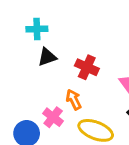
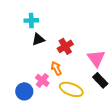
red cross: (87, 67) -> (65, 46), turned 35

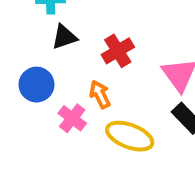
blue circle: (24, 91) -> (37, 85), moved

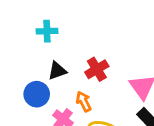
black triangle: (64, 37) -> (57, 71), moved

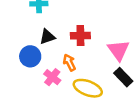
red cross: (97, 69) -> (80, 36), turned 30

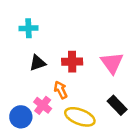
pink triangle: (118, 50) -> (112, 63), moved
blue circle: (30, 56) -> (21, 117), moved

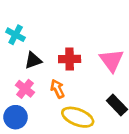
cyan cross: (29, 28) -> (16, 35), moved, turned 30
pink cross: (43, 105) -> (25, 89), moved

